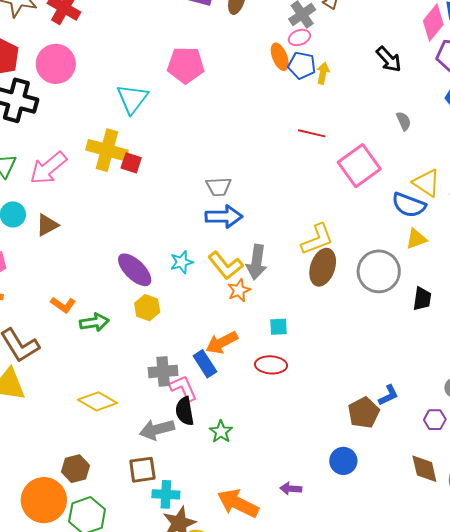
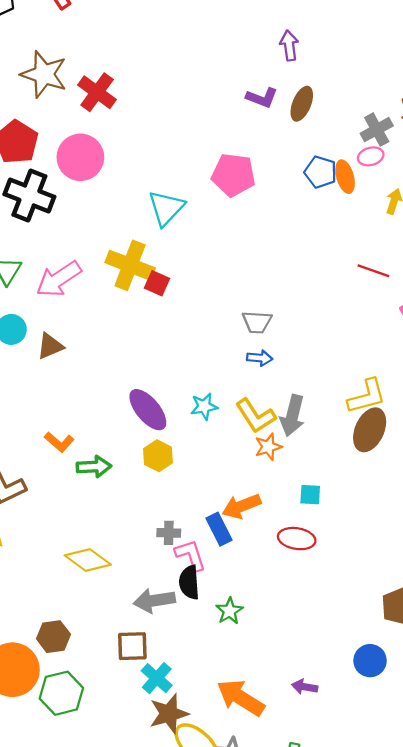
blue pentagon: (302, 65) -> (321, 172), moved
blue arrow: (224, 217) -> (260, 358), size x0.6
gray cross: (163, 371) -> (169, 533), size x0.7
cyan cross: (166, 494) -> (157, 678), turned 32

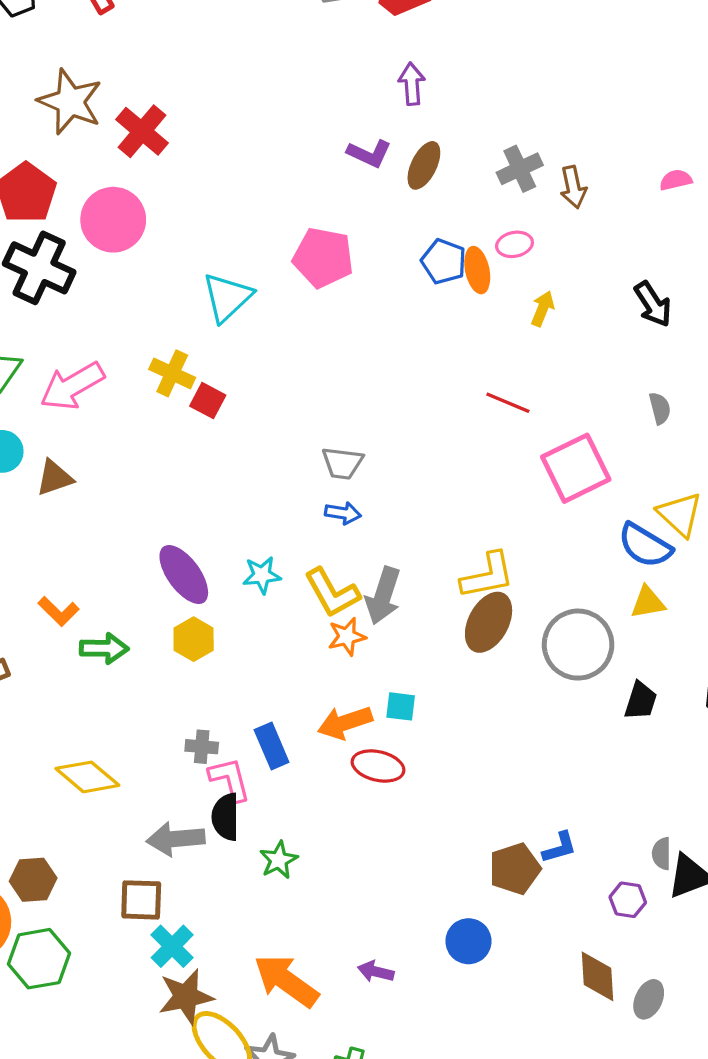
gray cross: (377, 130) -> (520, 169), moved
yellow cross: (130, 265) -> (172, 373), size x0.7
orange arrow: (241, 506) -> (345, 723), moved

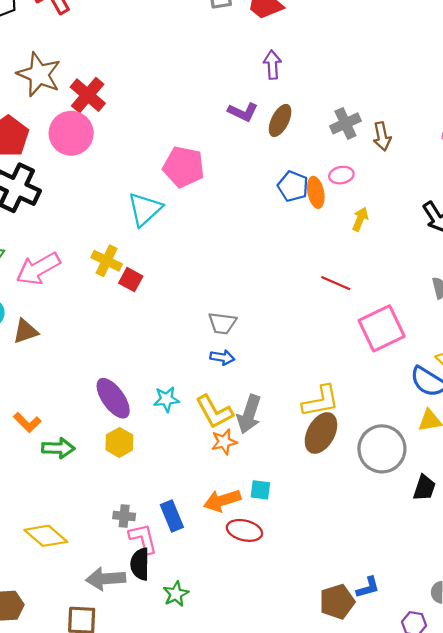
pink circle: (113, 220) -> (71, 133), moved
pink pentagon: (323, 258) -> (184, 167), moved

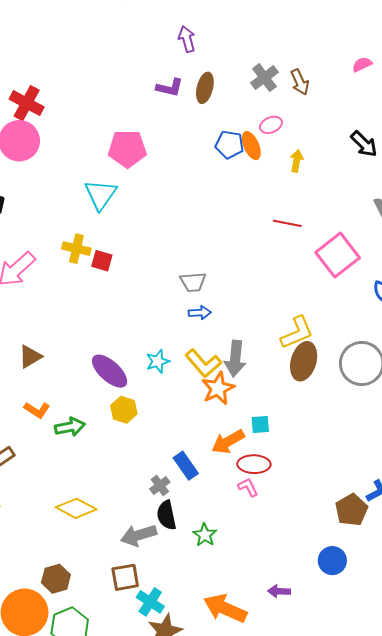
brown triangle: (25, 331) -> (30, 356), moved
orange star: (224, 442) -> (218, 388), size x1.4
gray cross: (124, 516) -> (160, 485), moved, turned -30
pink L-shape: (143, 538) -> (248, 487), moved, size x0.7

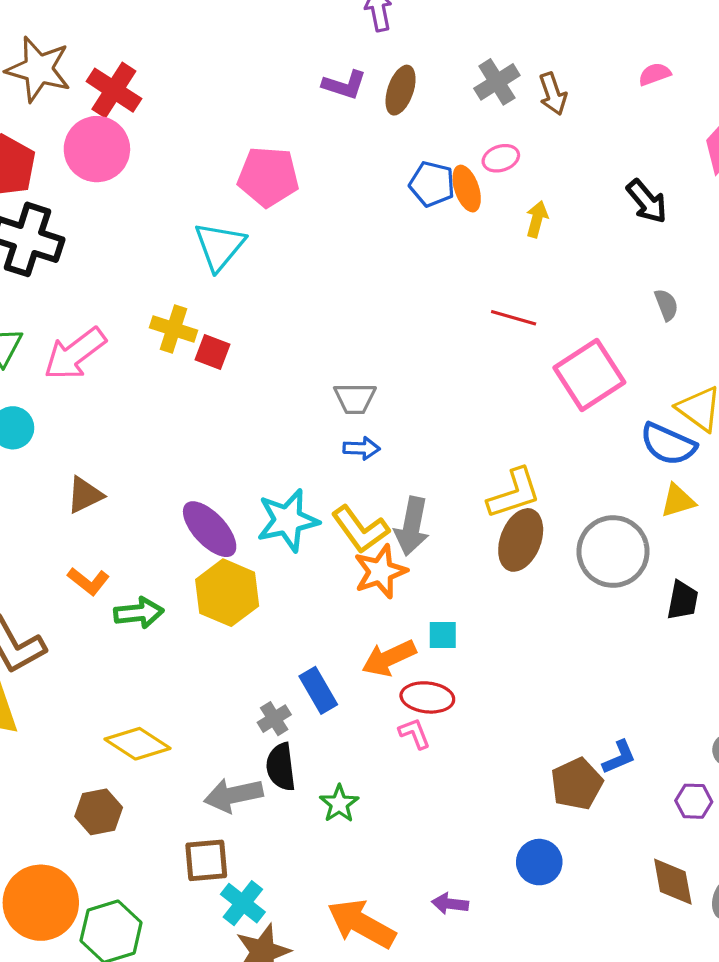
cyan star: (158, 361) -> (288, 520), size x1.6
yellow hexagon: (124, 410) -> (227, 593), size x1.5
brown hexagon: (56, 579) -> (99, 812), moved

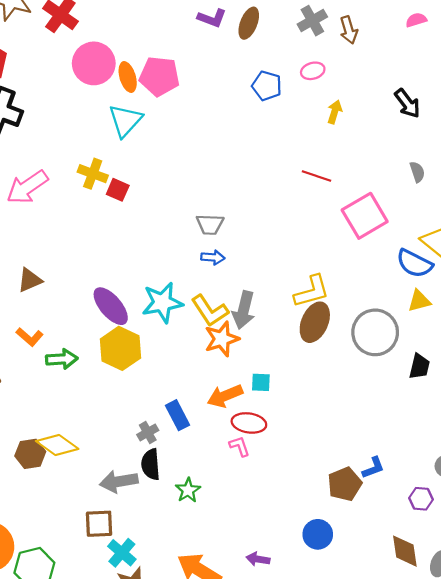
pink circle: (97, 149) -> (94, 63), moved
orange ellipse: (467, 189) -> (128, 77), moved
brown hexagon: (99, 812) -> (30, 454), moved

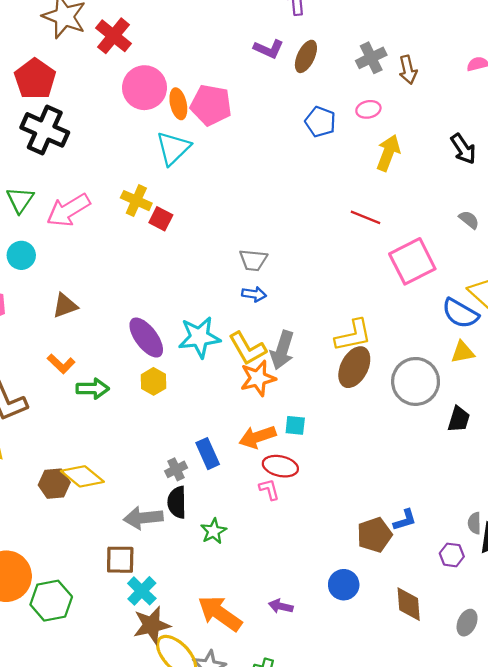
yellow arrow: (335, 112) -> (388, 153), size x1.5
gray semicircle: (417, 172) -> (469, 220), turned -36
yellow hexagon: (120, 348) -> (154, 381), size x0.6
brown diamond: (405, 551) -> (409, 604), moved

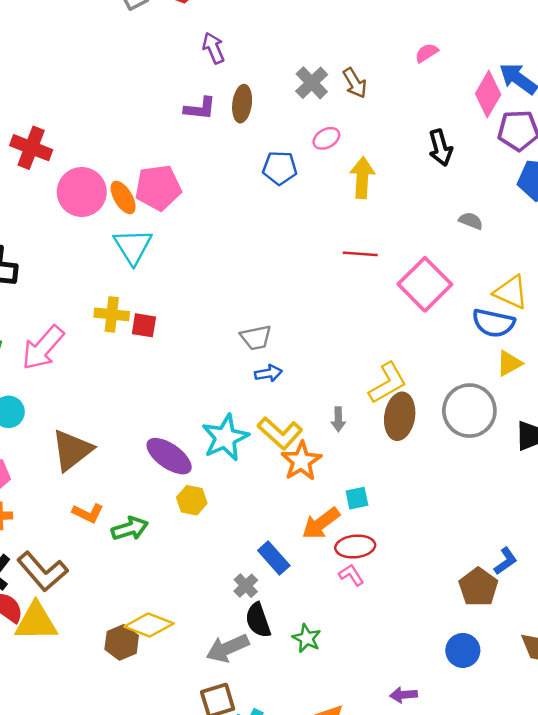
black arrow: (463, 149) -> (440, 148), turned 36
brown triangle: (65, 306) -> (72, 450), size x1.5
gray arrow: (282, 350) -> (338, 419), moved, size x0.6

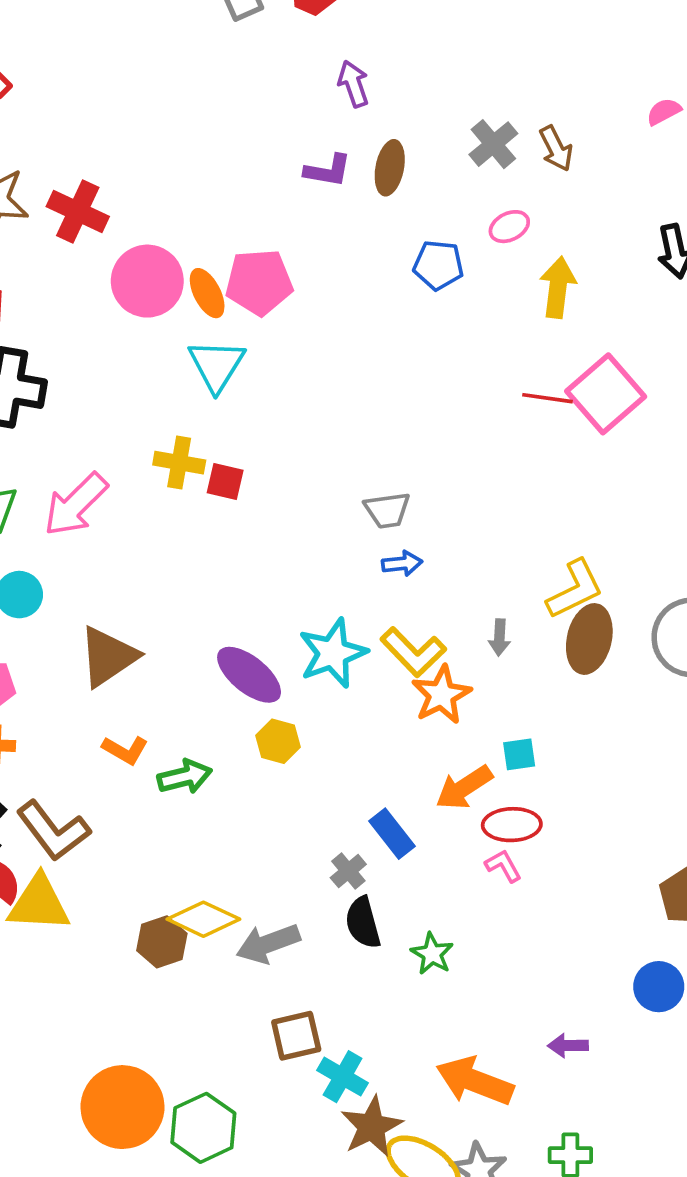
pink square: (425, 284) -> (606, 394), moved
gray arrow: (227, 648) -> (268, 944), moved

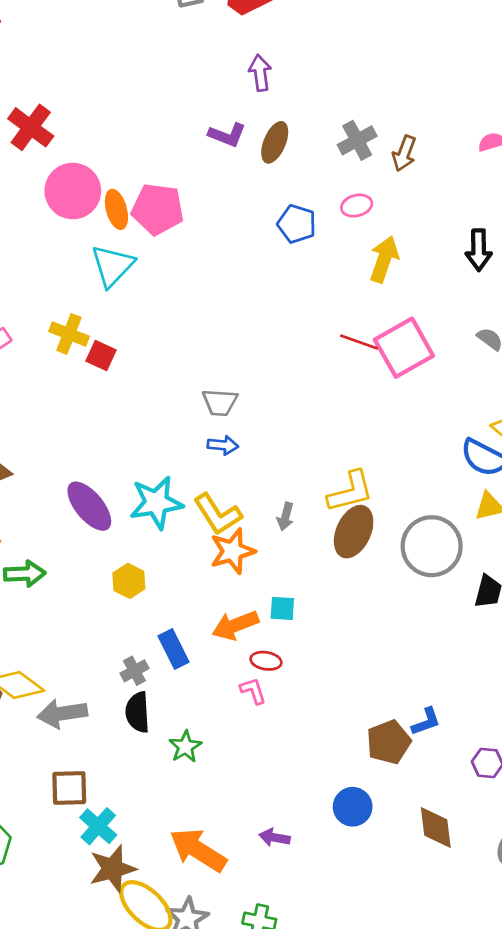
brown arrow: (556, 148) -> (404, 153), turned 36
yellow hexagon: (278, 741) -> (129, 581), moved
red ellipse: (512, 825) -> (266, 661), size x0.7

